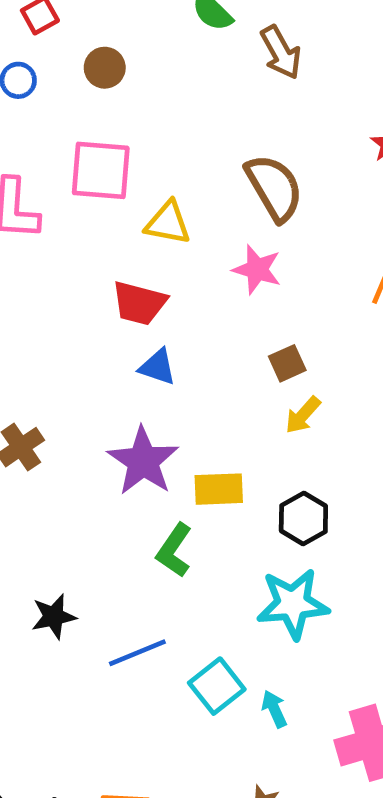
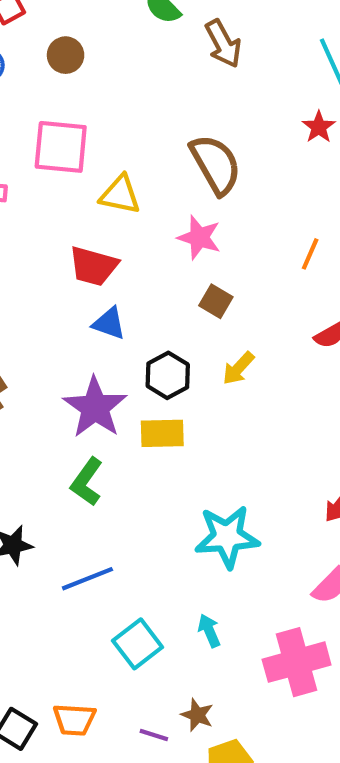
brown square: (287, 363) -> (216, 301), moved, turned -36
black hexagon: (303, 518) -> (168, 375), moved
green L-shape: (174, 550) -> (87, 482), moved
cyan square: (217, 686) -> (138, 644), moved

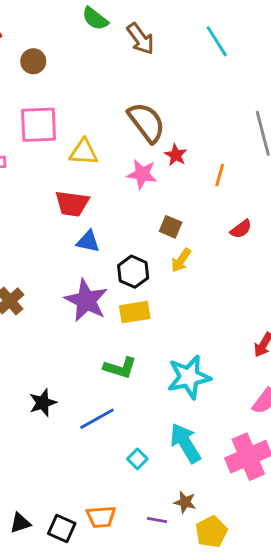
red star: (319, 127) -> (176, 155), moved
brown square: (216, 301) -> (171, 227), moved
green L-shape: (87, 482) -> (120, 368), moved, turned -100
cyan arrow: (209, 631) -> (185, 443), size x1.8
cyan square: (138, 644) -> (137, 459), size x0.6

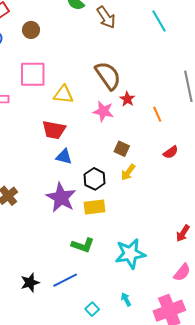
orange line: (220, 175) -> (157, 114), turned -42
black star: (43, 403) -> (30, 283), moved
cyan arrow: (185, 443) -> (126, 299), size x0.5

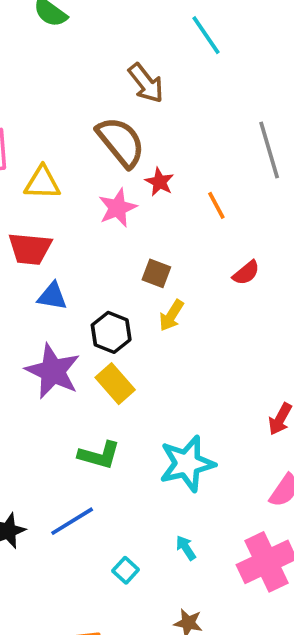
brown arrow: (106, 17) -> (146, 83), moved
pink star: (103, 111) -> (118, 208), turned -30
yellow rectangle: (95, 207) -> (115, 384), turned 60

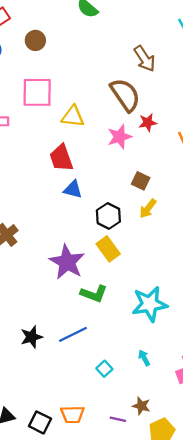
red star: (159, 182) -> (148, 123), turned 30
red trapezoid: (30, 249) -> (61, 158), turned 60
purple star: (53, 371) -> (67, 262), moved

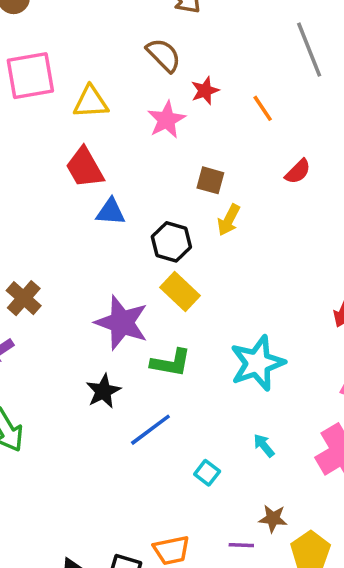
brown semicircle: (125, 95) -> (164, 55), size x0.7
black star: (32, 337) -> (103, 391), moved

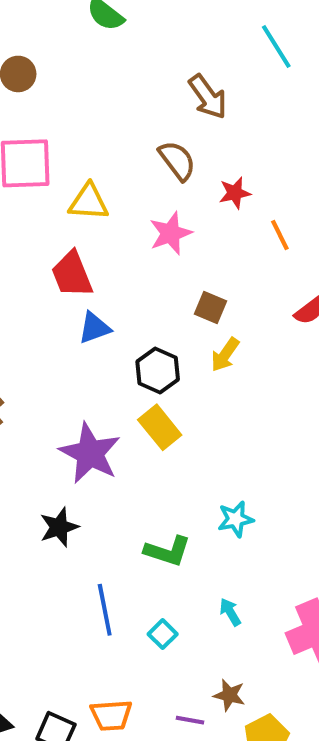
red star: (205, 91) -> (235, 193), moved
blue triangle: (111, 212) -> (94, 328), turned -32
green L-shape: (171, 363) -> (168, 551), moved
cyan star: (257, 363) -> (236, 519), size x0.6
blue line: (150, 430) -> (105, 610), moved, turned -72

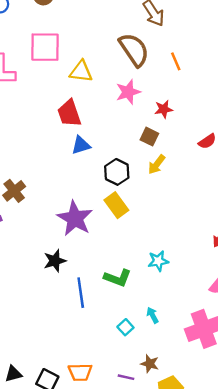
brown semicircle: (177, 161) -> (134, 50), size x1.4
red star: (235, 193) -> (164, 109), moved
orange line: (280, 235) -> (176, 61), moved
blue line: (105, 610) -> (81, 293), moved
cyan square: (163, 634) -> (125, 327), moved

